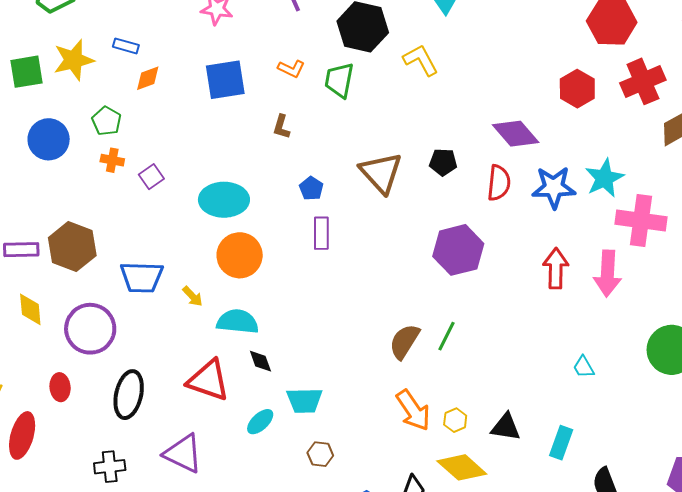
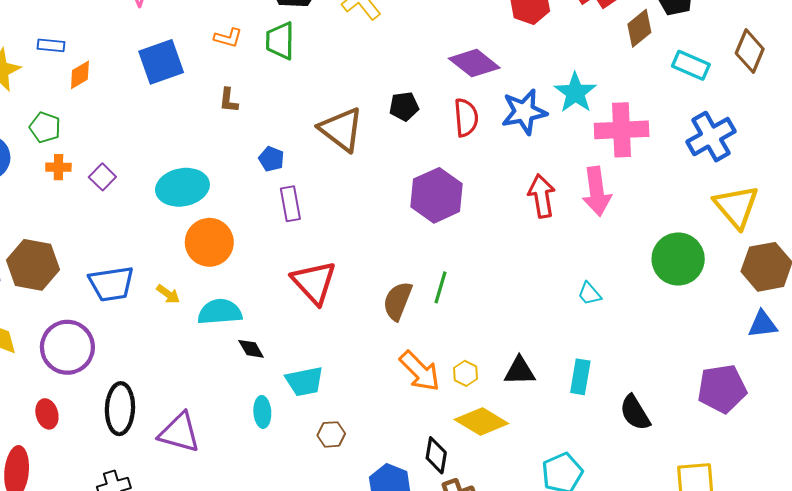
red triangle: (208, 380) -> (314, 282), moved, turned 39
cyan ellipse: (260, 422) -> (262, 412), turned -40
purple triangle: (183, 453) -> (179, 433), moved

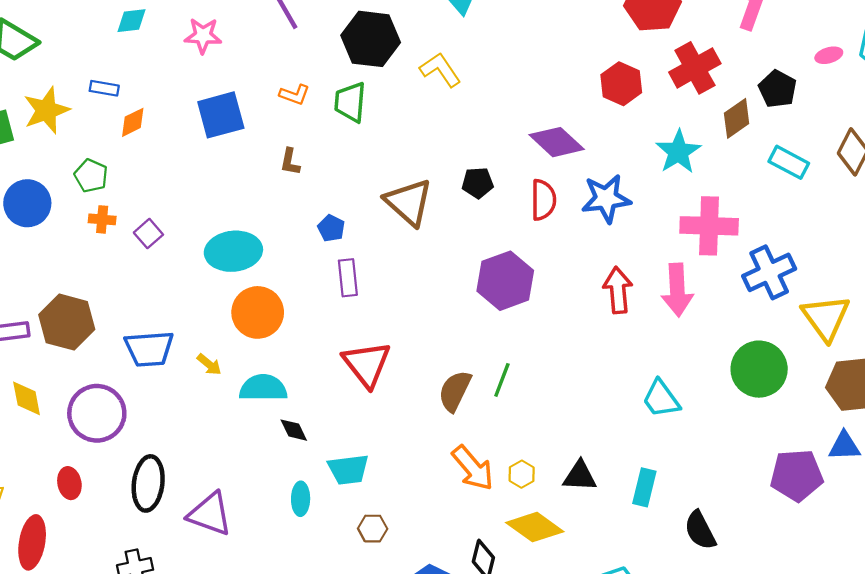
cyan star: (575, 93) -> (678, 152), moved
blue cross: (711, 137) -> (769, 272), moved
cyan trapezoid: (589, 294) -> (661, 399), size x1.5
purple pentagon: (722, 389) -> (797, 475), moved

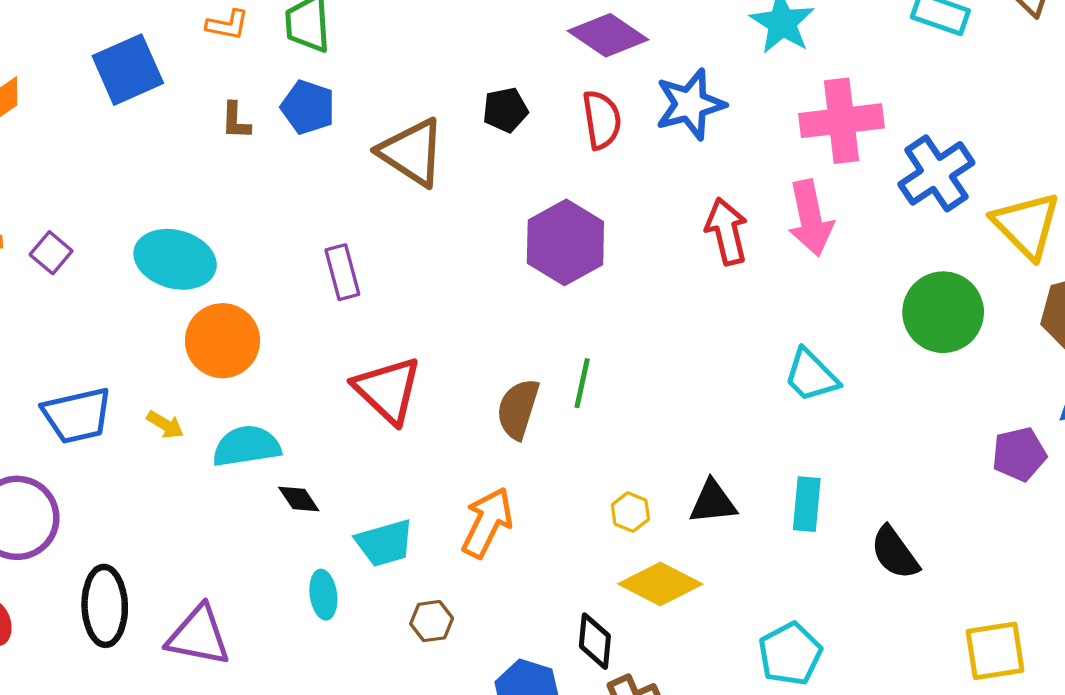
blue pentagon: (331, 228) -> (308, 107), moved, size x1.4
cyan ellipse: (233, 251) -> (175, 259), turned 30
orange arrow: (473, 468) -> (487, 523), moved, turned -105
purple pentagon: (797, 475) -> (1019, 454), size x0.7

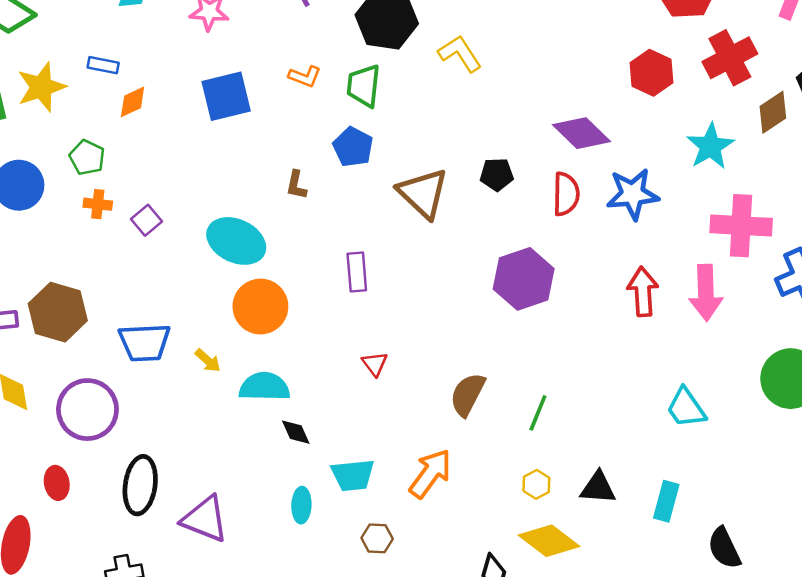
brown L-shape: (236, 121) -> (296, 185), moved
green line: (582, 383) -> (538, 413), moved
red triangle: (388, 390) -> (375, 364), size x0.5

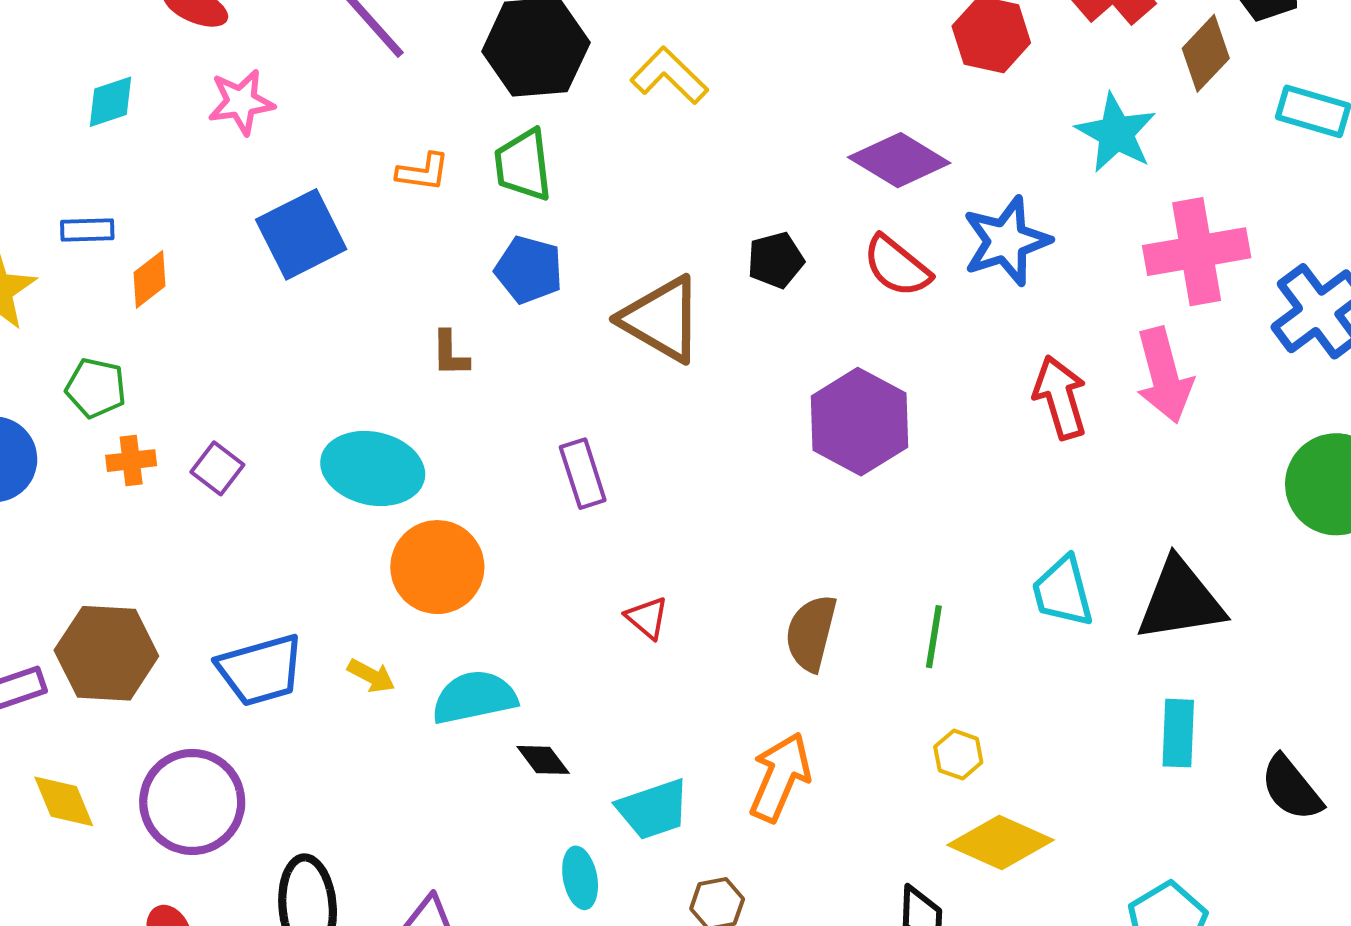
red semicircle: (566, 194) -> (897, 266), turned 141
cyan trapezoid: (686, 408) -> (1063, 592), moved, turned 33
black triangle: (598, 488) -> (1180, 600), moved, size x1.5

